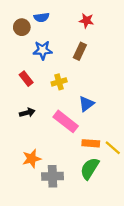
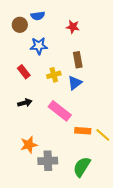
red star: (86, 21) -> (73, 27), moved
brown rectangle: (80, 51) -> (78, 60), moved, turned -35
blue triangle: (86, 104) -> (75, 83), moved
green semicircle: (90, 169) -> (82, 167), moved

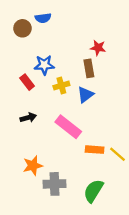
red star: (73, 27) -> (98, 48), moved
blue star: (39, 46) -> (44, 65), moved

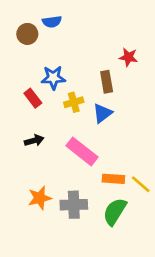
red star: (98, 48) -> (128, 57), moved
gray cross: (55, 184) -> (74, 205), moved
green semicircle: (93, 191) -> (115, 212), moved

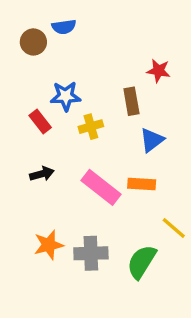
blue triangle: (102, 113) -> (152, 140), moved
orange rectangle: (113, 179) -> (142, 184), moved

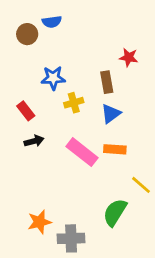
red rectangle: (40, 121) -> (26, 111), moved
blue triangle: (152, 140) -> (111, 114), moved
orange star: (49, 245) -> (39, 222), moved
gray cross: (91, 253) -> (71, 238), moved

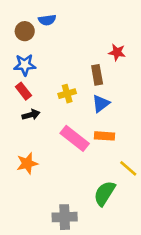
blue star: (53, 78) -> (25, 65), moved
red rectangle: (26, 111) -> (23, 91), moved
black arrow: (34, 141) -> (31, 115), moved
orange star: (39, 222) -> (27, 163), moved

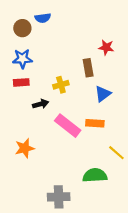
red rectangle: (23, 91) -> (21, 82), turned -56
blue triangle: (101, 104) -> (103, 94), moved
black arrow: (31, 115) -> (41, 104), moved
green semicircle: (105, 193) -> (95, 175), turned 55

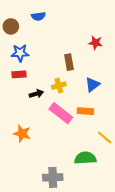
brown circle: (22, 28) -> (11, 26), moved
brown rectangle: (88, 68) -> (69, 62), moved
yellow cross: (61, 85) -> (59, 86), moved
orange star: (25, 148) -> (22, 134), turned 30

